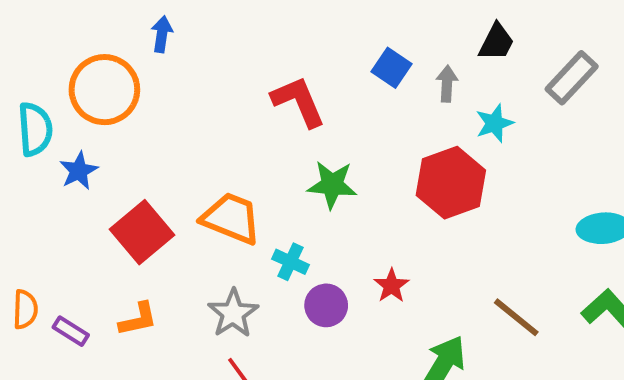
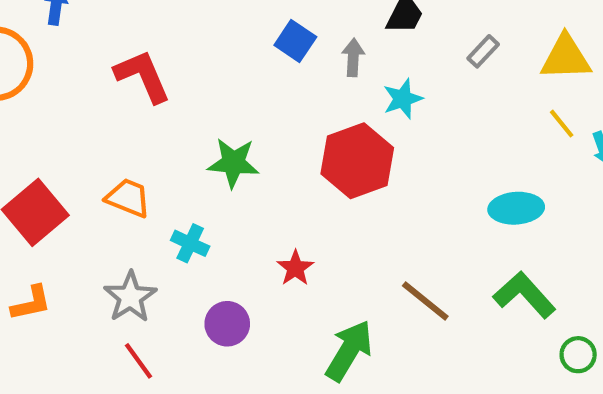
gray rectangle: (572, 78) -> (483, 51), size x0.6
red L-shape: (298, 101) -> (143, 76), moved
orange trapezoid: (231, 218) -> (128, 198), size x0.7
purple circle: (326, 305) -> (227, 324), moved

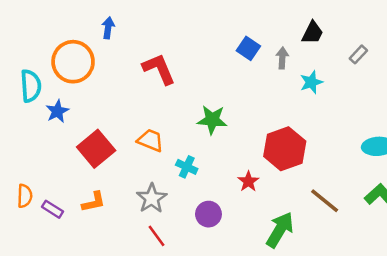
red hexagon: (357, 161) -> (285, 149), moved

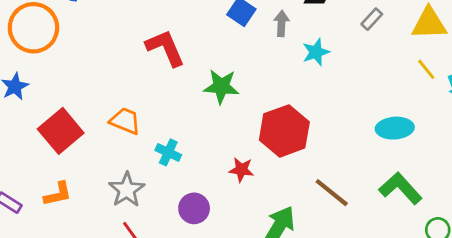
red L-shape: (159, 69) -> (165, 48), moved
green star: (212, 120) -> (221, 87), moved
red star: (248, 181) -> (241, 170), turned -30

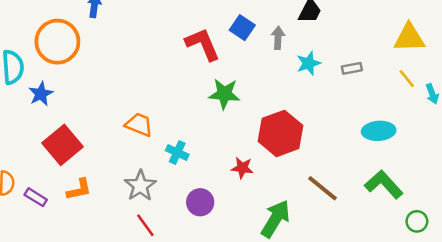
gray rectangle: (372, 19) -> (352, 68), moved, turned 36
red L-shape: (165, 48) -> (203, 44), moved
red square: (61, 131) -> (62, 145), moved

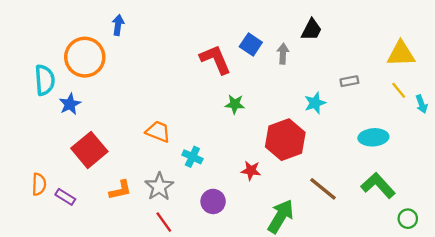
cyan star: (309, 63) -> (315, 103), moved
green star: (224, 94) -> (235, 104), size x0.7
orange L-shape: (79, 190) -> (120, 190), moved

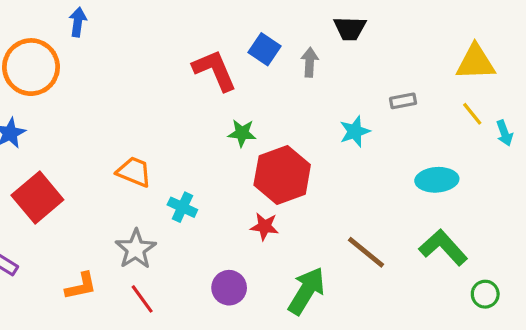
black trapezoid: (312, 30) -> (350, 28), turned 65
red hexagon: (285, 140) -> (282, 175), moved
orange L-shape: (120, 190) -> (81, 286), moved
purple circle: (213, 201) -> (229, 288), moved

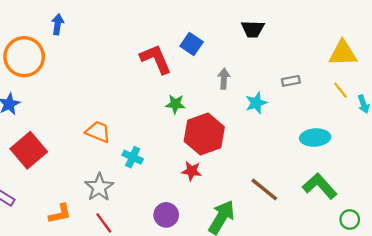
gray arrow: (310, 62) -> (224, 79), moved

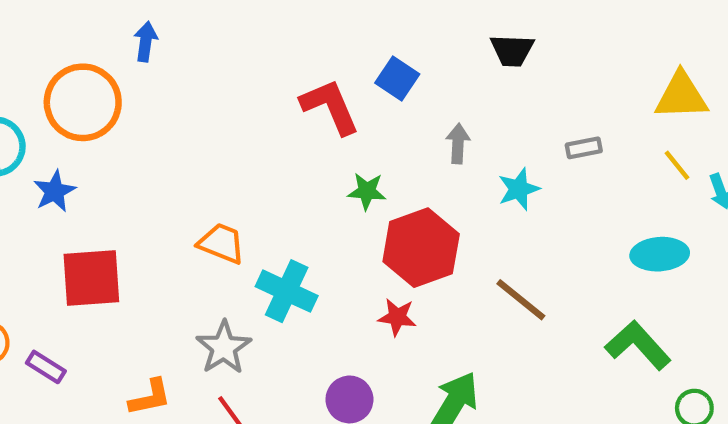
cyan ellipse: (315, 138) -> (660, 254), moved
red square: (29, 150) -> (91, 278), turned 36
cyan cross: (133, 157) -> (287, 291), size x1.5
brown line: (264, 189) -> (521, 300), moved

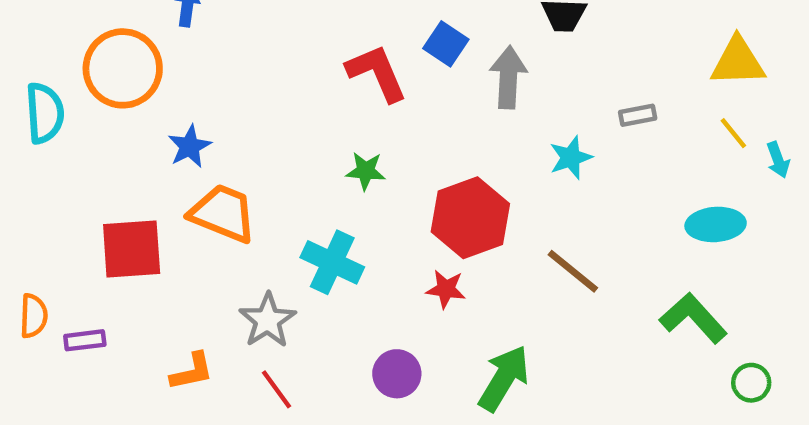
gray arrow: (458, 144) -> (508, 77), moved, size x1.5
blue star: (55, 191) -> (190, 146), moved
green star: (367, 191) -> (366, 171), moved
orange trapezoid: (222, 243) -> (223, 213), moved, size x1.4
purple rectangle: (46, 367) -> (85, 340), turned -39

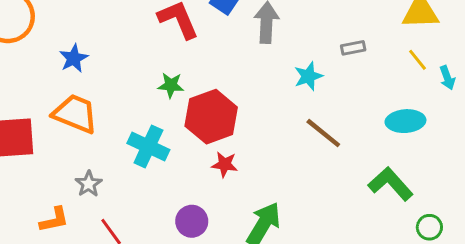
blue star: (190, 146) -> (74, 58), moved
red hexagon: (470, 218) -> (211, 117), moved
brown line: (573, 271) -> (323, 133), moved
gray star: (268, 320) -> (89, 184), moved, size x0.7

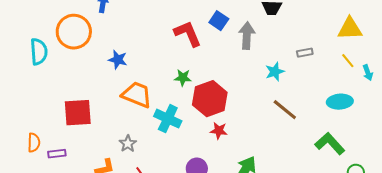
blue star: (74, 58) -> (118, 60), turned -30
orange trapezoid: (75, 114) -> (137, 95), moved

